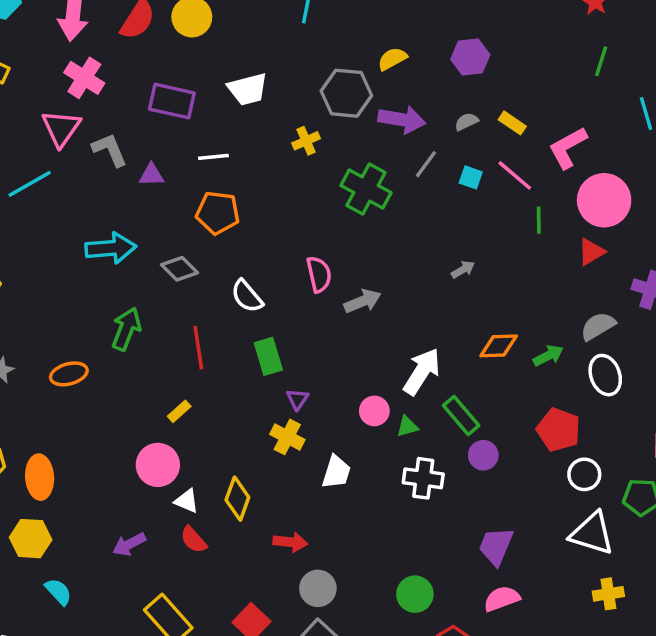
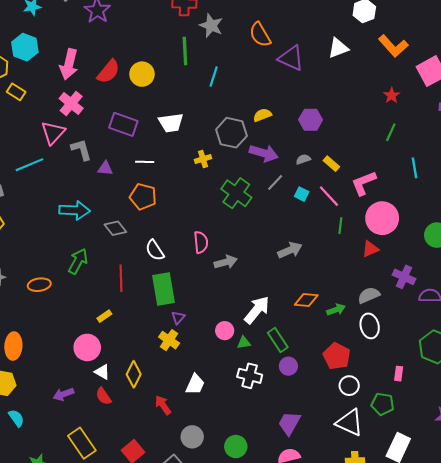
gray arrow: (463, 269) -> (290, 250), size x1.6
green rectangle: (268, 356) -> (163, 289), size x1.4
white trapezoid: (336, 472) -> (195, 384), moved
red arrow: (290, 542) -> (163, 405), turned -138
gray circle: (318, 588) -> (192, 437), moved

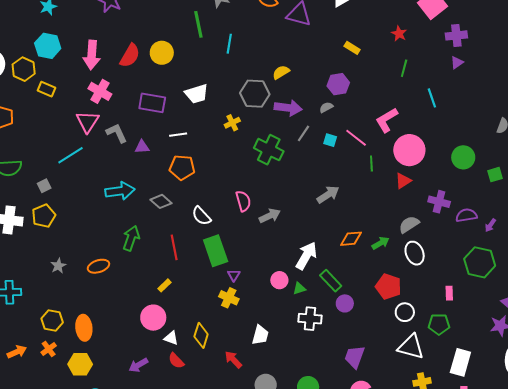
purple hexagon: (311, 120) -> (338, 84), moved
yellow rectangle: (331, 164) -> (352, 48), moved

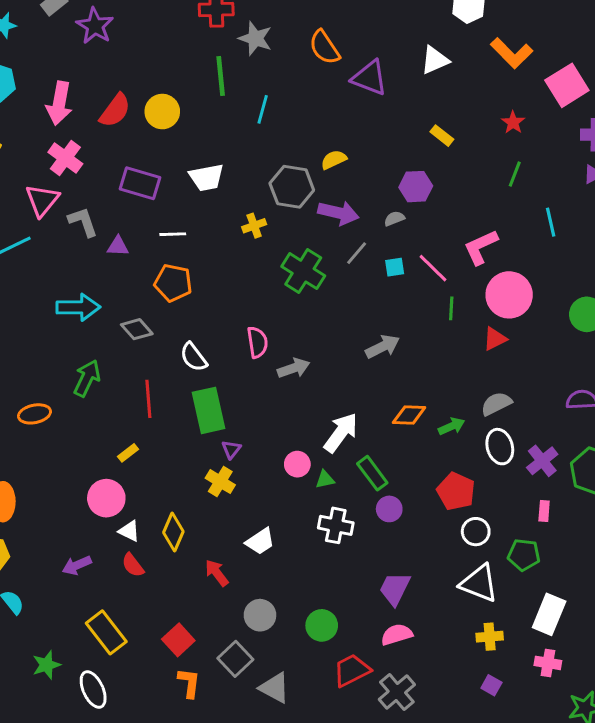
cyan square: (330, 140) -> (395, 267), turned -32
purple cross: (439, 202) -> (542, 461), moved, turned 30
white trapezoid: (260, 335) -> (260, 541), turned 35

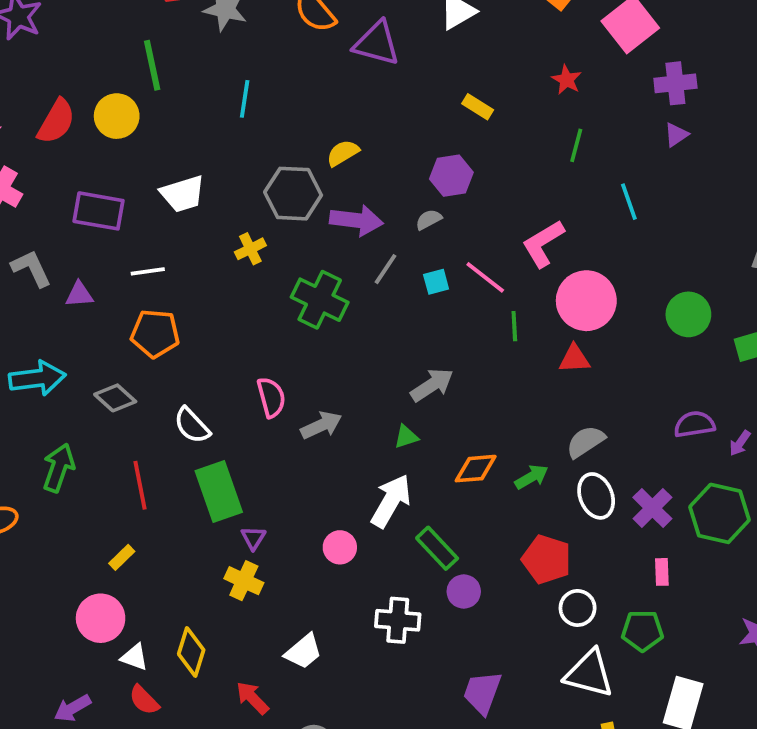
green line: (221, 76) -> (152, 65), moved
red triangle: (495, 339) -> (574, 359), turned 30
green triangle: (325, 479) -> (406, 437), moved

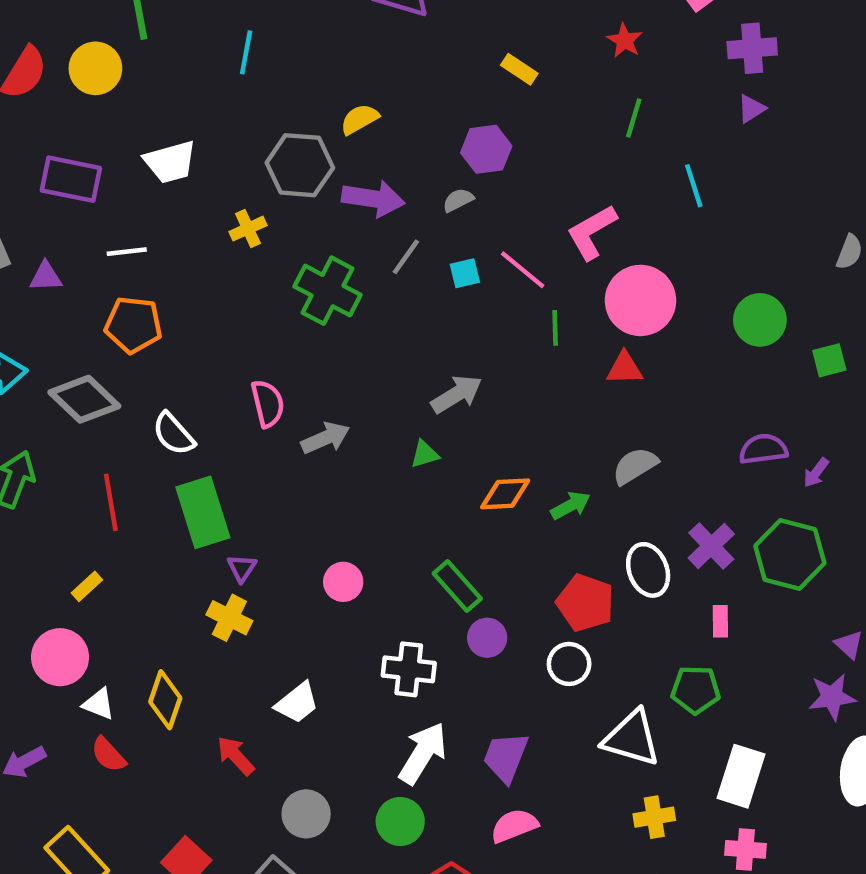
gray diamond: (115, 398) -> (84, 399), size x1.4
white ellipse: (596, 496) -> (648, 570), moved
white arrow: (391, 501) -> (423, 753), moved
white circle: (578, 608) -> (569, 664), moved

